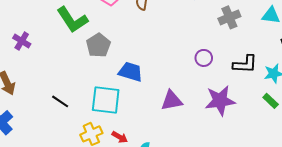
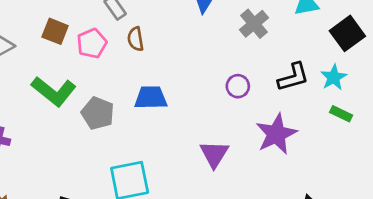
blue trapezoid: (131, 72) -> (151, 98), moved
purple triangle: (172, 101) -> (214, 154), turned -30

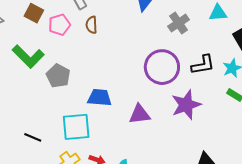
purple circle: (238, 86) -> (162, 67), size x2.0
blue trapezoid: (151, 98) -> (100, 98), moved
purple triangle: (214, 154) -> (140, 114), turned 45

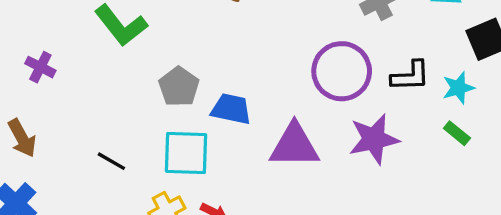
gray pentagon: (58, 76) -> (179, 87), moved
purple triangle: (140, 114) -> (294, 145), size x1.4

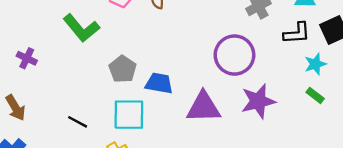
black L-shape: (410, 76) -> (297, 33), moved

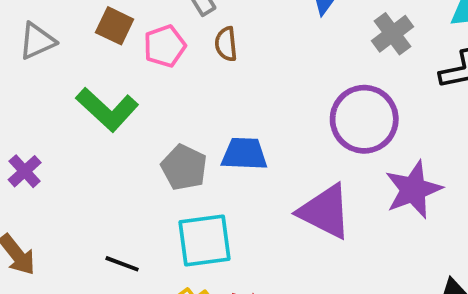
purple cross: (27, 58) -> (25, 171), turned 30
blue trapezoid: (159, 83) -> (244, 154), moved
purple triangle: (203, 107) -> (325, 212), turned 36

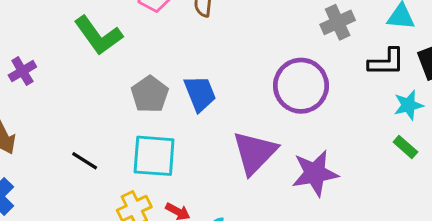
blue trapezoid: (244, 154) -> (200, 93), turned 54
purple star: (413, 190) -> (315, 173), moved
purple triangle: (325, 212) -> (255, 153), turned 36

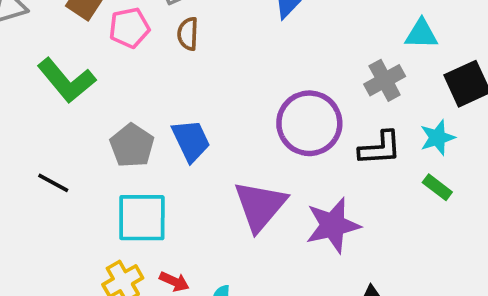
gray cross: (338, 22) -> (385, 80), moved
black L-shape: (387, 62) -> (380, 148), moved
black line: (85, 161) -> (53, 183), moved

